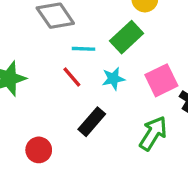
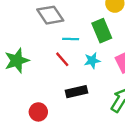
green rectangle: (127, 37) -> (102, 31), turned -70
black rectangle: (92, 122) -> (77, 92), turned 36

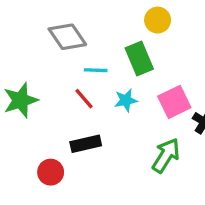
black rectangle: (77, 92) -> (86, 144), moved

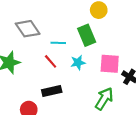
gray diamond: (67, 37) -> (28, 29), moved
pink square: (174, 102) -> (110, 64), turned 30

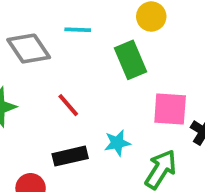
cyan line: (58, 43) -> (78, 30), moved
cyan star: (78, 63) -> (117, 143), moved

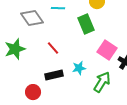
pink square: (170, 109) -> (107, 50), turned 30

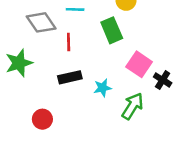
red line: (53, 48) -> (69, 42), moved, turned 40
black rectangle: (54, 75) -> (70, 77), moved

